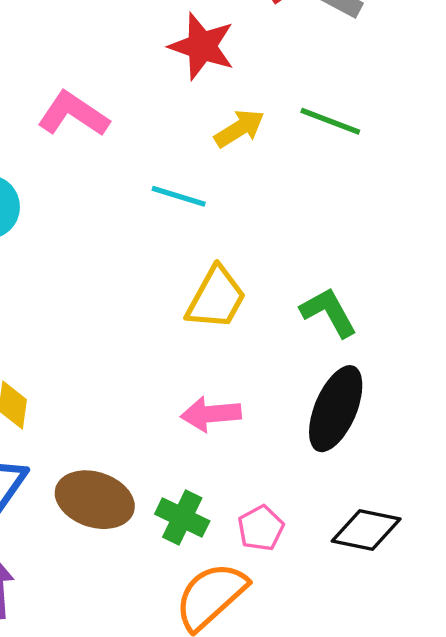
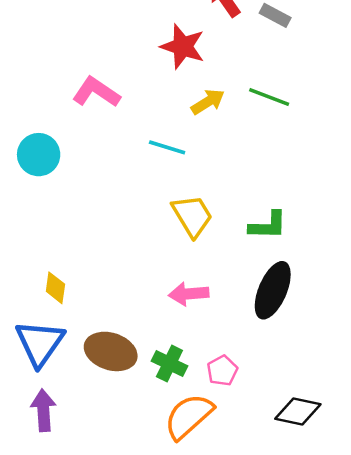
yellow trapezoid: (216, 298) -> (192, 216), turned -60
green L-shape: (329, 312) -> (268, 225), turned 120
black diamond: (366, 530) -> (298, 412), moved

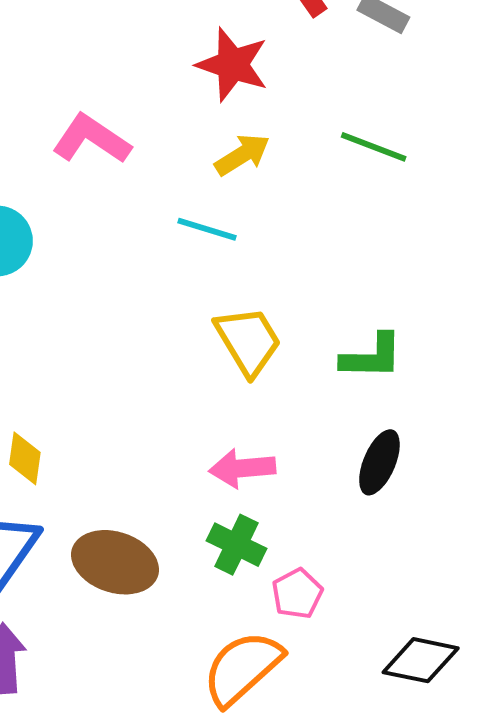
yellow arrow: (208, 102) -> (242, 155), moved
black ellipse: (273, 290) -> (379, 462), size x0.7
green cross: (169, 363) -> (236, 545), moved

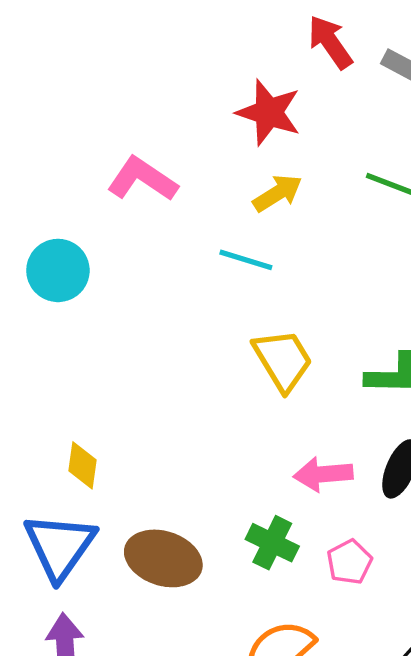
pink arrow: (242, 468) -> (323, 474), moved
pink pentagon: (297, 594) -> (349, 562), moved

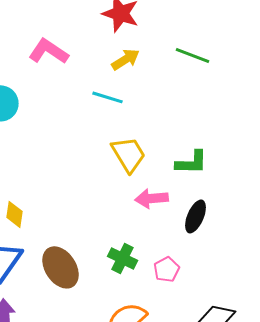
pink arrow: (323, 474) -> (152, 198), moved
brown ellipse: (163, 558) -> (60, 267), turned 39

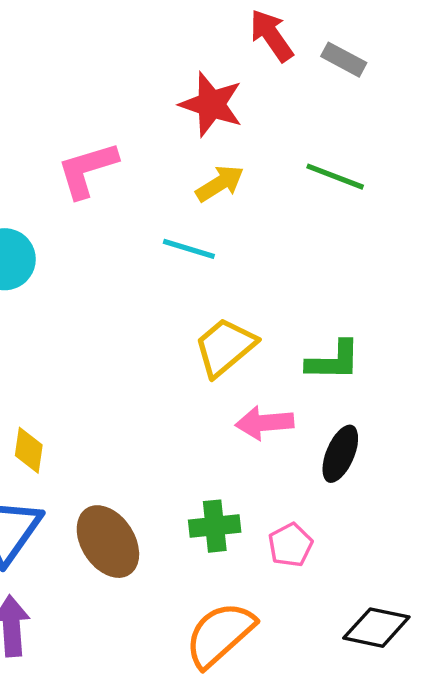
pink L-shape: (48, 51) -> (87, 170), turned -51
yellow trapezoid: (128, 154) -> (225, 347), turned -99
green cross: (122, 258) -> (215, 526), turned -32

